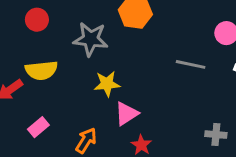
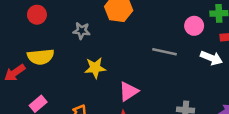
gray star: (91, 39) -> (81, 31), size x0.6
pink triangle: (126, 114) -> (129, 91), moved

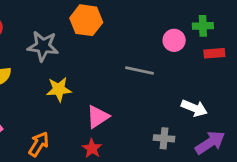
gray star: (81, 31) -> (43, 46), size x1.5
white arrow: (211, 58) -> (194, 108), moved

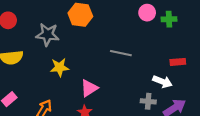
pink circle: (174, 40) -> (147, 13), moved
red rectangle: (214, 53) -> (178, 62), moved
gray cross: (164, 138) -> (148, 101), moved

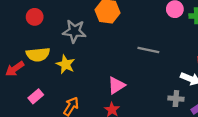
yellow star: (60, 67) -> (66, 64), moved, turned 30

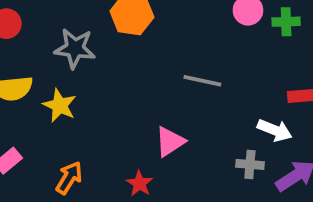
pink triangle: (116, 85) -> (170, 142), moved

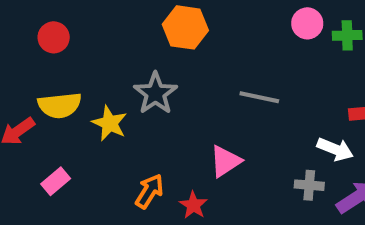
gray star: (75, 48) -> (155, 93), moved, turned 30
orange arrow: (69, 178) -> (149, 191), moved

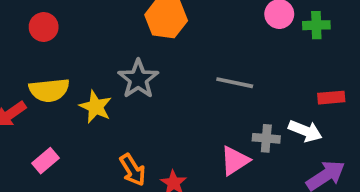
pink triangle: (225, 161) -> (235, 161), moved
gray cross: (309, 185) -> (266, 138), moved
orange arrow: (149, 191) -> (133, 170), turned 116

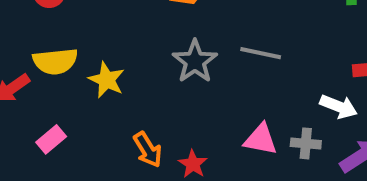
gray star: (138, 79) -> (195, 61), moved
gray cross: (266, 138) -> (306, 143), moved
pink triangle: (235, 161) -> (261, 139), turned 44

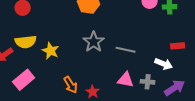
gray line: (261, 53) -> (126, 50), moved
pink rectangle: (51, 139) -> (24, 80), size x1.5

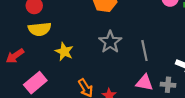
yellow semicircle: (26, 42) -> (40, 29), moved
gray line: (126, 50) -> (144, 51), turned 66

